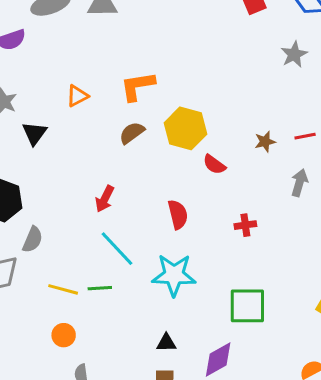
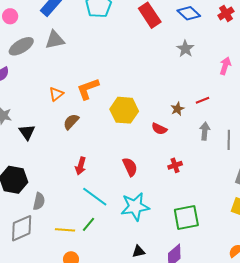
orange triangle: (77, 96) -> (56, 94), moved
brown semicircle: (132, 133) -> (71, 122), moved
red semicircle: (214, 164) -> (159, 129), moved
green line: (100, 288) -> (89, 224), turned -35

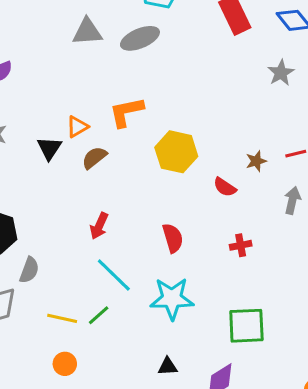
gray ellipse: (21, 46) -> (140, 38), moved
orange triangle: (56, 94) -> (77, 127), moved
black triangle: (27, 132) -> (49, 148), moved

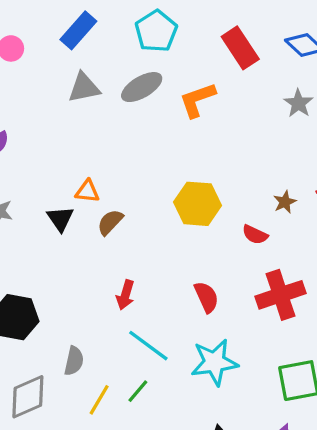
orange L-shape: (126, 112) -> (197, 100), moved
orange triangle: (77, 127) -> (87, 191), turned 45
red cross: (241, 245) -> (281, 295), size x2.0
gray semicircle: (29, 270) -> (74, 361), moved
yellow line: (62, 318) -> (99, 400), turned -64

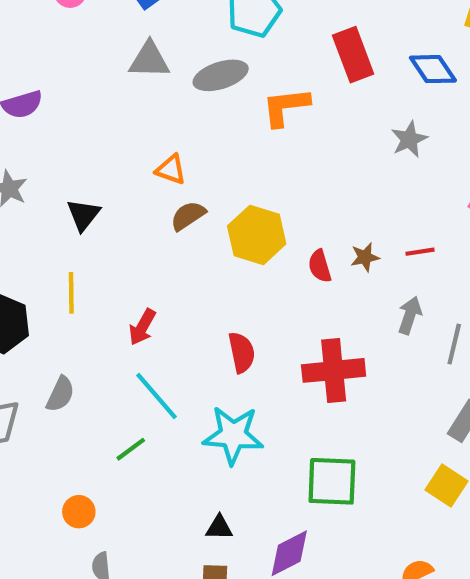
orange triangle: (87, 191) -> (171, 170), moved
brown semicircle: (110, 222) -> (188, 216), moved
red semicircle: (255, 235) -> (320, 266), moved, turned 35
yellow line: (99, 400) -> (71, 293), moved, turned -44

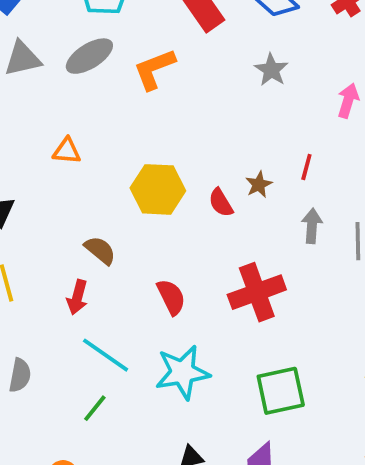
brown semicircle: (188, 216) -> (100, 250), moved, turned 88
red line: (420, 252) -> (306, 167), turned -52

